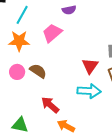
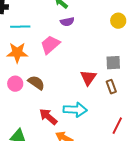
cyan line: (22, 15) -> (20, 27), turned 60
cyan arrow: (89, 91) -> (75, 110), moved

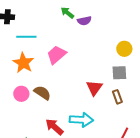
yellow circle: (118, 21) -> (124, 49), moved
purple semicircle: (67, 22) -> (84, 21), moved
orange star: (17, 53) -> (23, 63), turned 30

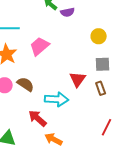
yellow circle: (124, 49) -> (99, 36), moved
cyan arrow: (81, 120) -> (57, 99), moved

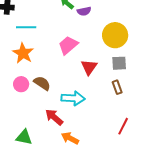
yellow circle: (99, 36) -> (115, 35), size x1.6
pink trapezoid: (40, 46) -> (68, 45), moved
red triangle: (78, 79) -> (89, 67), moved

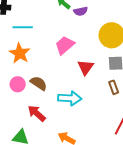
red arrow: (54, 117) -> (37, 113), moved

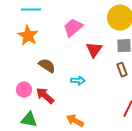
pink circle: (18, 84) -> (24, 90), moved
cyan arrow: (70, 98) -> (78, 81), size x0.6

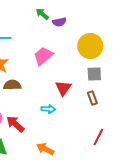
red triangle: (94, 50) -> (63, 88), moved
brown semicircle: (47, 66) -> (12, 85), moved, turned -36

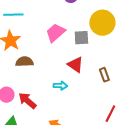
gray square: (94, 74) -> (81, 38), moved
red triangle: (63, 88) -> (75, 65), turned -30

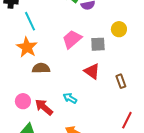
cyan line: (13, 15) -> (30, 21), turned 66
yellow circle: (102, 23) -> (119, 29), size x0.6
cyan arrow: (60, 86) -> (70, 98), moved, turned -152

